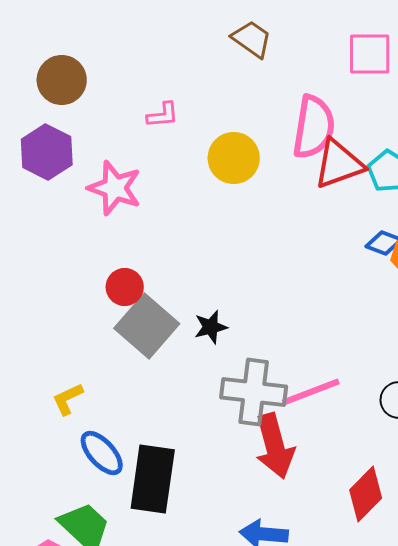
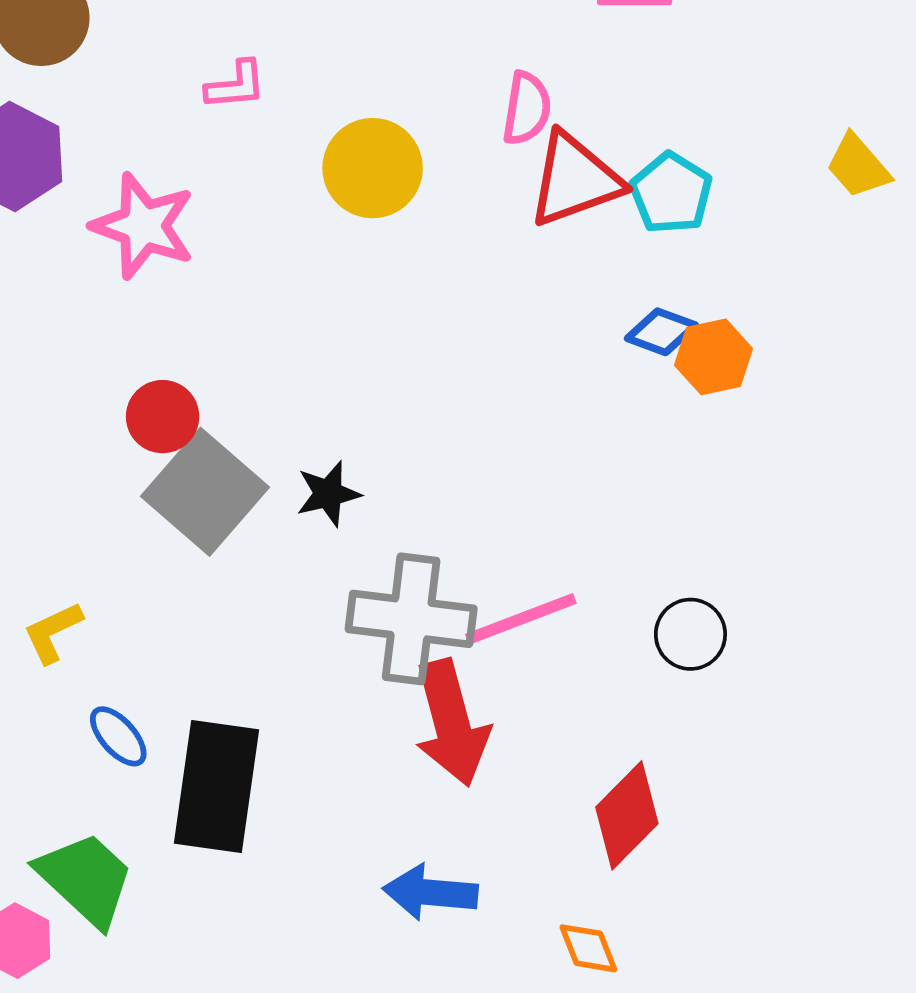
pink semicircle: (314, 127) -> (527, 108), size x0.6
blue ellipse: (102, 453) -> (118, 736), size x0.7

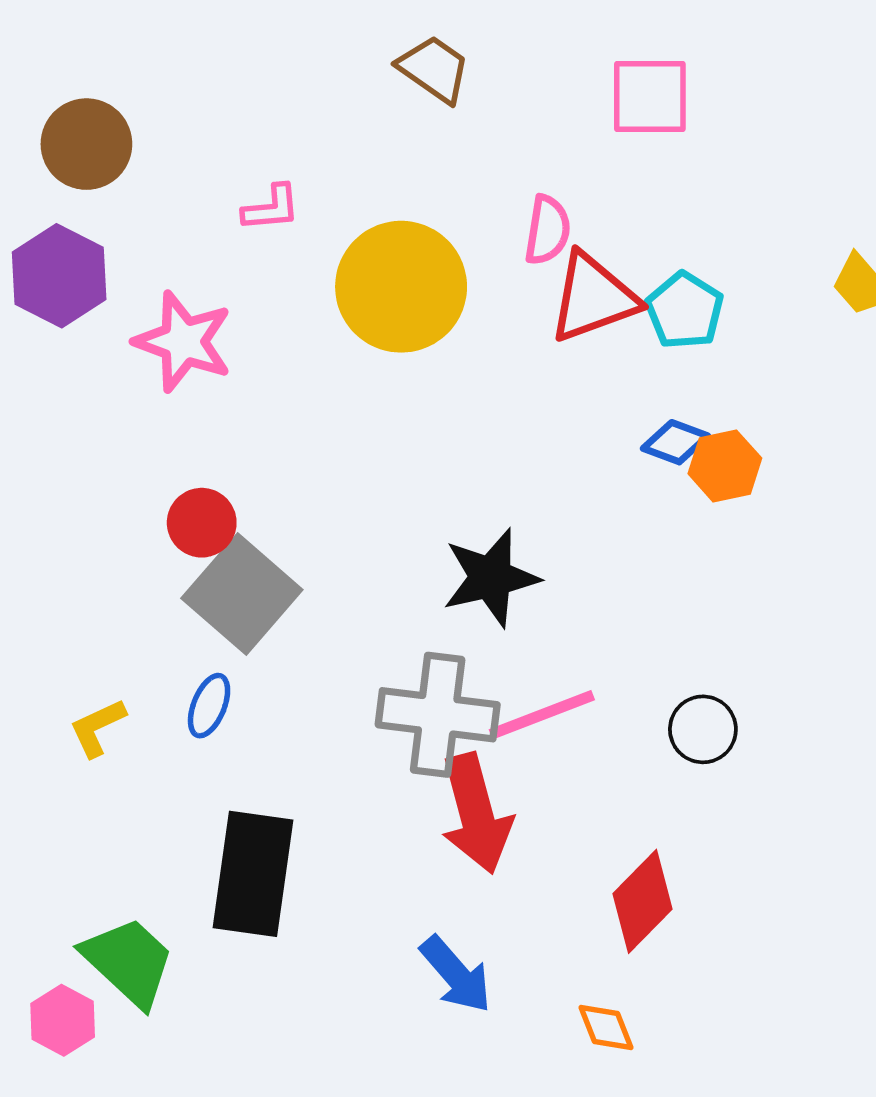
yellow circle: (373, 168) -> (401, 287), size x1.4
black star: (328, 494) -> (491, 578), moved, size x1.6
blue ellipse: (118, 736) -> (209, 706), moved, turned 64
blue arrow: (430, 892) -> (456, 975), turned -136

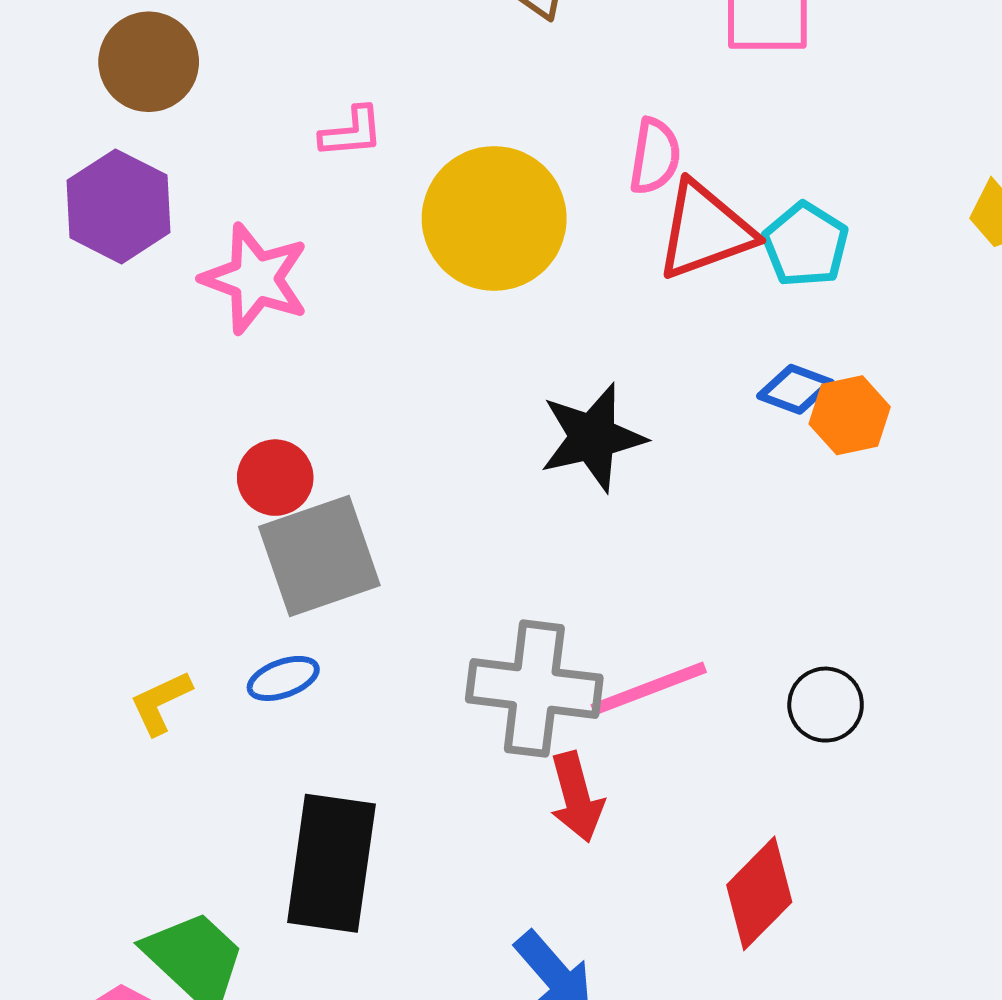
black star: (491, 578) -> (593, 437), moved
gray square: (242, 594) -> (319, 556), turned 30
blue ellipse: (209, 706) -> (283, 678), turned 48
red arrow: (476, 814) -> (576, 797), size x0.7

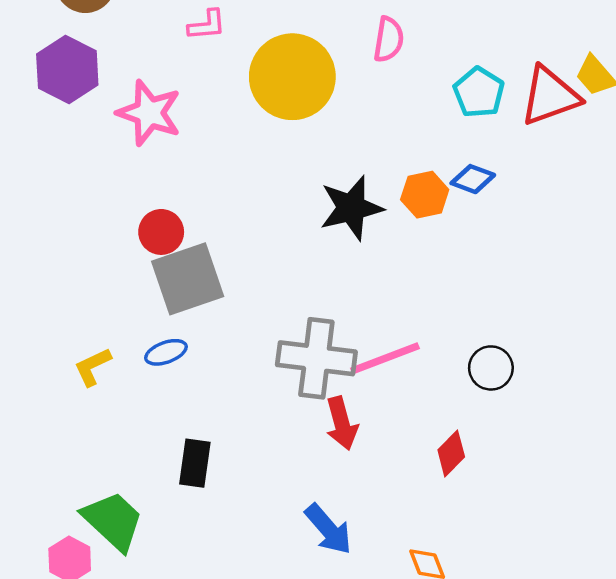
red triangle: (705, 231) -> (550, 96), moved
orange hexagon: (850, 415) -> (425, 195), moved
black rectangle: (331, 863) -> (195, 463), size x0.6
red diamond: (759, 893) -> (451, 453), moved, size x0.7

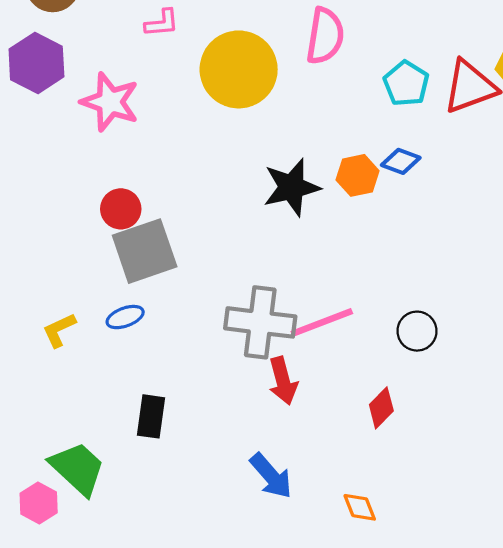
pink semicircle: (389, 39) -> (325, 36), size x1.4

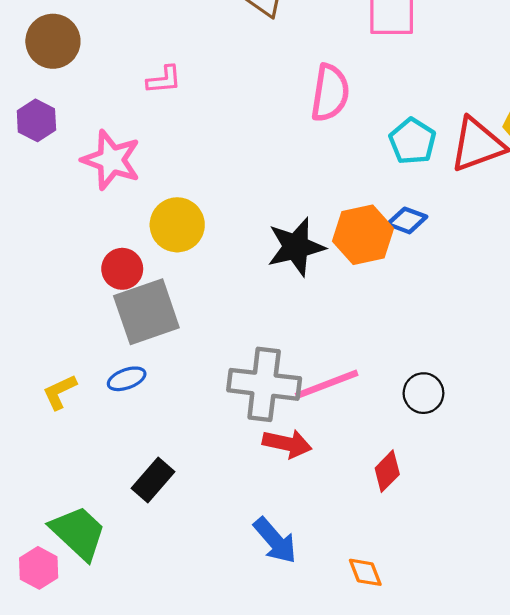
purple hexagon: (36, 63) -> (36, 120), size x0.7
yellow circle: (239, 69) -> (177, 225), moved, size x0.7
orange hexagon: (358, 175) -> (363, 235), size x1.4
red arrow: (283, 381) -> (287, 444), turned -63
black rectangle: (151, 416) -> (153, 480), turned 33

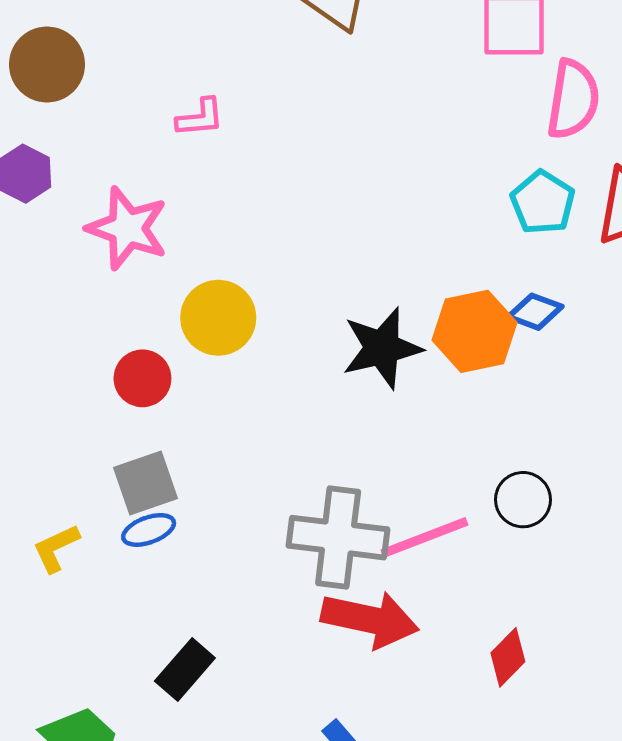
pink semicircle: (330, 93) -> (573, 99), moved
gray square: (146, 312) -> (146, 483), moved, size x0.7
black circle: (423, 393) -> (523, 500), moved
red arrow: (287, 444) -> (370, 619), size x1.4

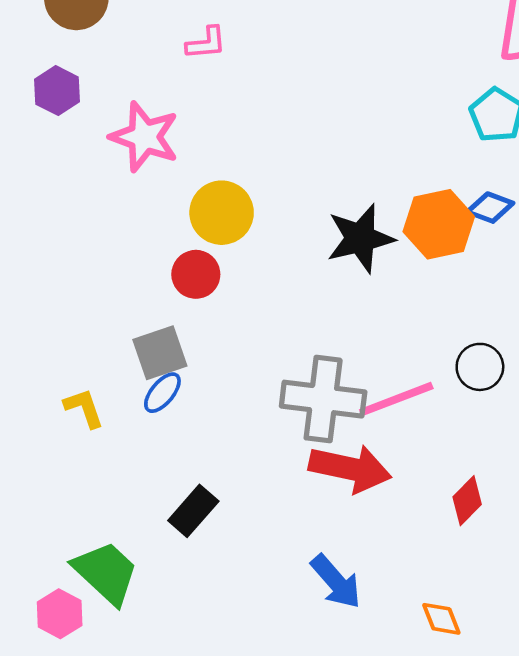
red circle: (142, 378) -> (196, 274), moved
blue ellipse: (149, 530) -> (162, 393), turned -30
yellow L-shape: (56, 548) -> (84, 408), turned 96

